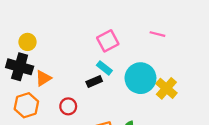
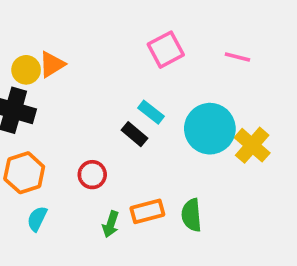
pink square: (108, 41) -> (166, 50), moved
orange triangle: (43, 78) -> (52, 64), moved
black rectangle: (94, 82) -> (135, 134), turned 63

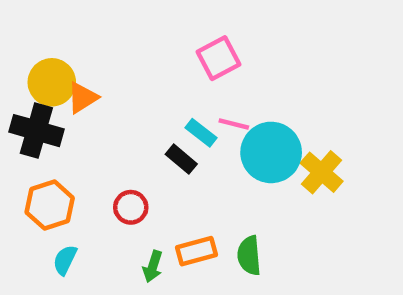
pink line: (237, 57) -> (234, 124), moved
orange triangle: (52, 64) -> (83, 98), moved
yellow circle: (26, 70) -> (52, 82), size x1.4

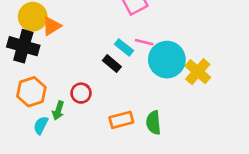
green arrow: (153, 266) -> (58, 111), moved

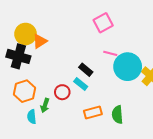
cyan rectangle: (124, 47) -> (81, 84), moved
cyan semicircle: (41, 125) -> (32, 117), turned -32

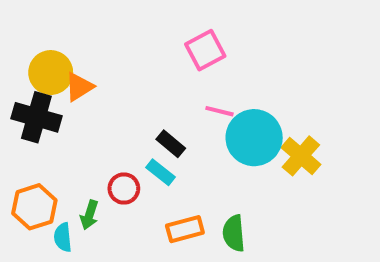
orange hexagon: (25, 91) -> (34, 207), moved

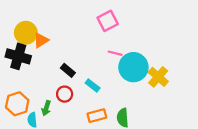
black rectangle: (171, 144) -> (68, 70), moved
cyan rectangle: (161, 172) -> (93, 85), moved

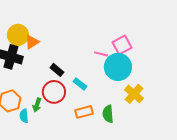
pink square: (108, 21) -> (122, 45), moved
yellow cross: (158, 77) -> (134, 94), moved
red circle: (65, 94) -> (54, 92), size x1.5

